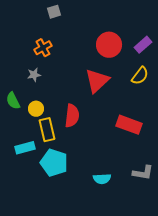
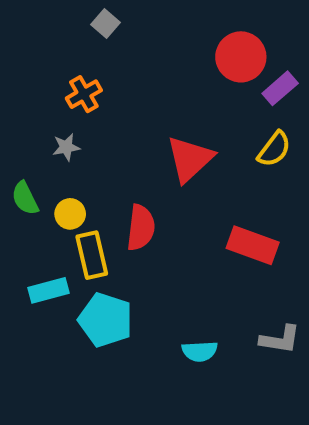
gray square: (54, 12) -> (105, 24), turned -32
red circle: (109, 45) -> (241, 57), moved

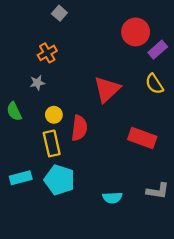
yellow semicircle: (274, 149) -> (154, 84), turned 110
yellow circle: (70, 214) -> (54, 115), moved
cyan rectangle: (49, 290) -> (21, 178), moved

